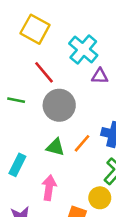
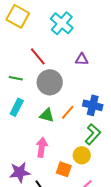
yellow square: (35, 29) -> (18, 16), moved
cyan cross: (83, 49) -> (62, 23), moved
cyan rectangle: (17, 165) -> (17, 107), moved

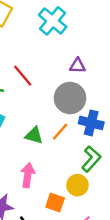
red line: (38, 56) -> (23, 76), moved
gray circle: (50, 82) -> (70, 98), moved

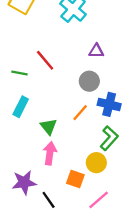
gray circle: (70, 98) -> (89, 81), size x0.7
green triangle: (34, 135) -> (49, 127), moved, turned 36

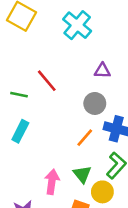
green triangle: (49, 127) -> (82, 174), moved

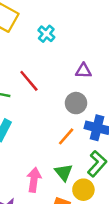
cyan cross: (77, 25) -> (46, 34), moved, size x0.6

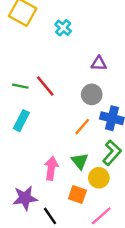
red line: (29, 81) -> (45, 86), moved

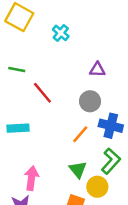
green line: (20, 86) -> (17, 70), moved
cyan rectangle: (21, 121) -> (18, 128), turned 60
pink arrow: (51, 168) -> (31, 178), moved

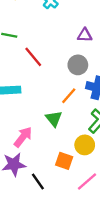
green triangle: (78, 170) -> (54, 119), moved
pink arrow: (31, 178) -> (23, 137), turned 30

